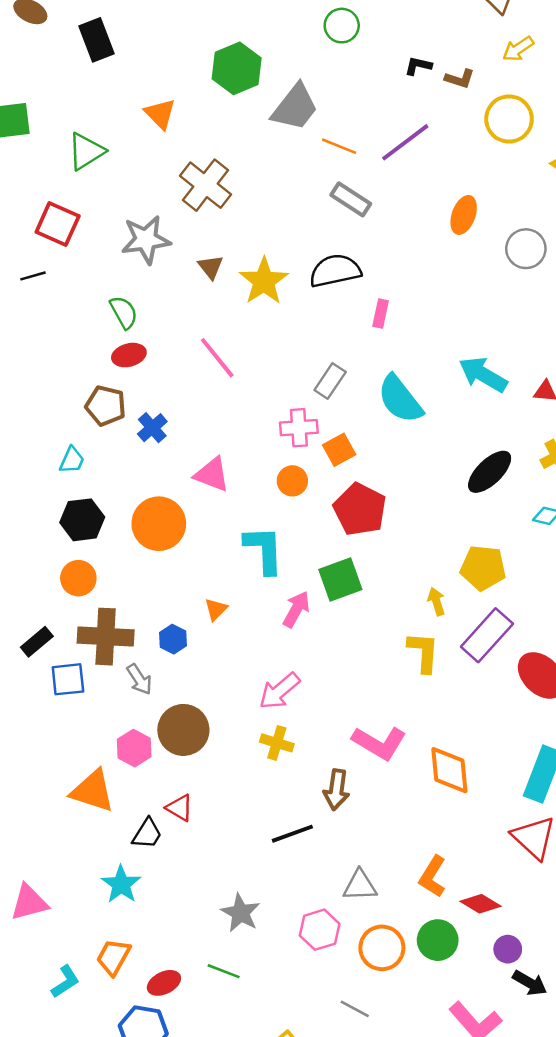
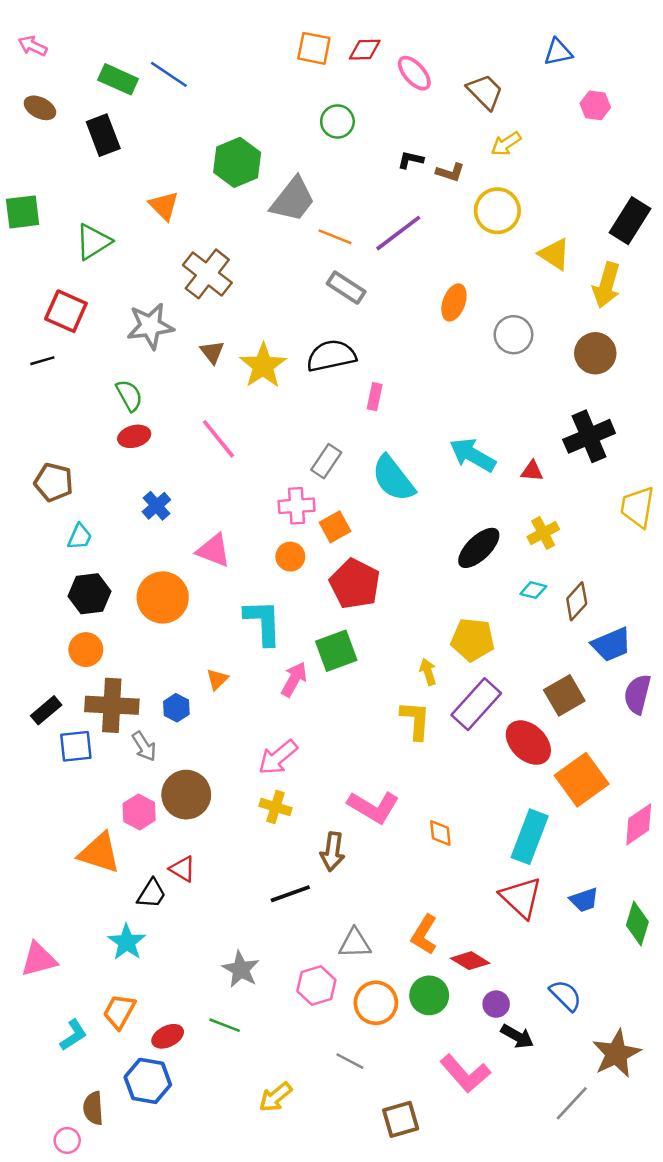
brown pentagon: (106, 406) -> (54, 482), moved
orange diamond: (449, 770) -> (440, 833), size x0.6

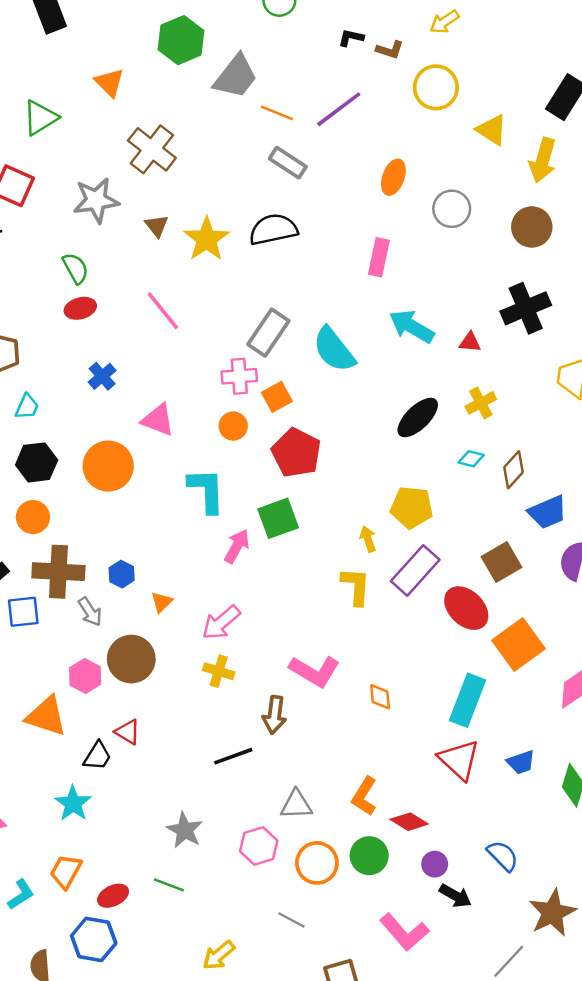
pink rectangle: (375, 397) -> (379, 257), moved, size x1.4
gray rectangle: (326, 461) -> (268, 333), size x1.4
orange triangle: (217, 679) -> (162, 602), moved

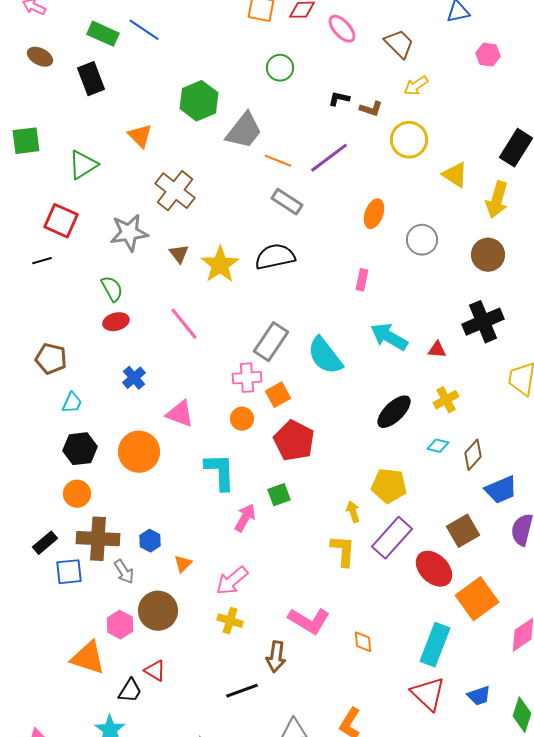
pink rectangle: (379, 257) -> (362, 280), size x0.7
green square: (278, 518) -> (279, 495), size x0.7

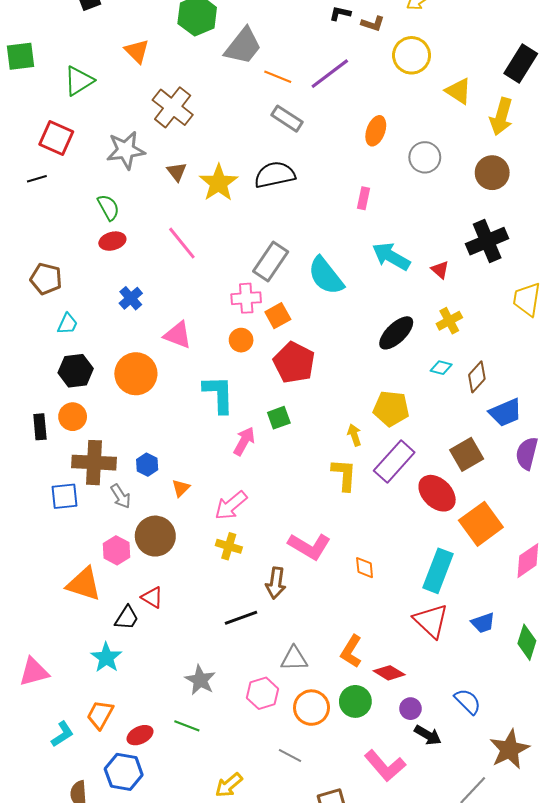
red triangle: (437, 350) -> (440, 270), turned 36
black rectangle: (45, 543) -> (40, 427), moved, turned -55

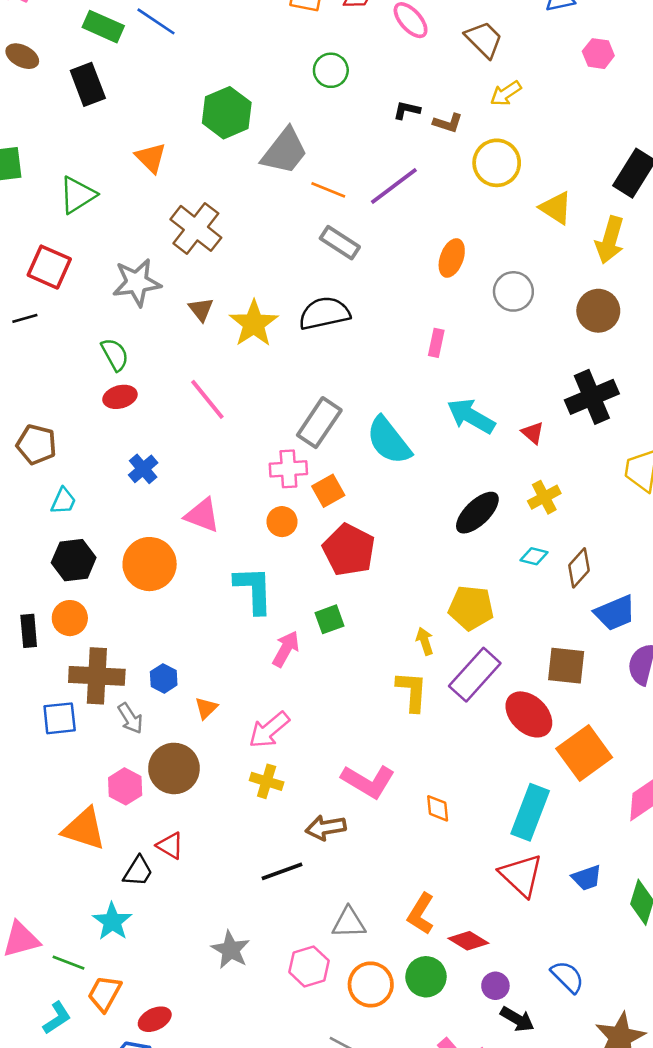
brown square: (467, 454) -> (566, 666), turned 36
brown arrow: (276, 583) -> (326, 828), turned 72
green line: (187, 726) -> (69, 963), moved

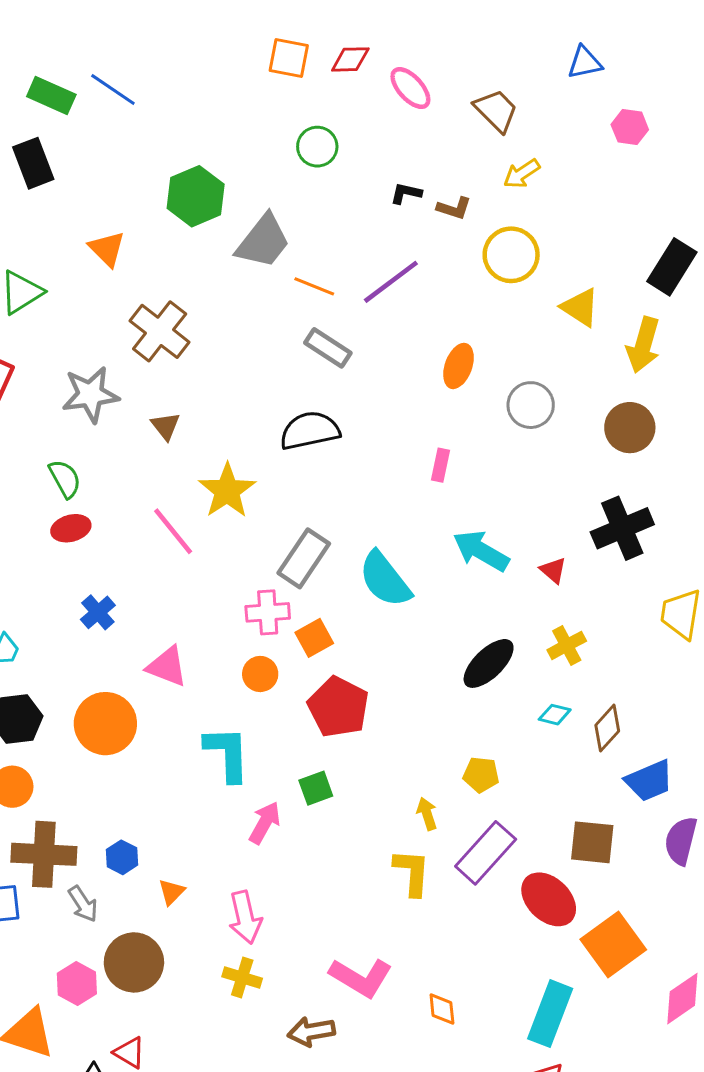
yellow star: (254, 324) -> (227, 491), moved
yellow pentagon: (471, 608) -> (481, 775), size x0.7
pink arrow: (269, 730) -> (245, 917), turned -63

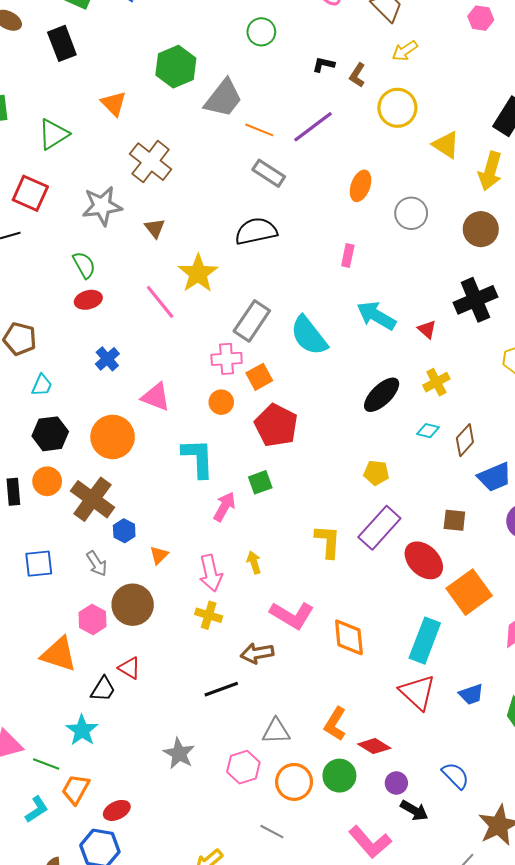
brown L-shape: (454, 208) -> (357, 75), turned 105
yellow arrow: (427, 814) -> (254, 562), moved
brown square: (592, 842) -> (454, 520), size x0.7
brown cross: (44, 854) -> (93, 499), moved, turned 33
orange diamond: (442, 1009) -> (349, 637), size x1.6

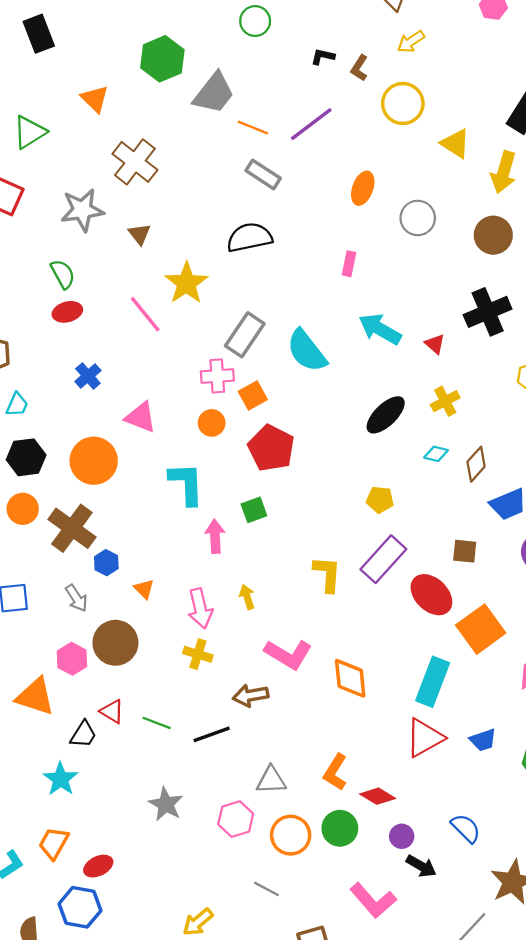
pink arrow: (224, 507) -> (215, 536), turned -32
orange triangle: (159, 555) -> (144, 589), turned -30
red triangle: (417, 692) -> (425, 738), turned 48
green line: (46, 764) -> (157, 723), moved

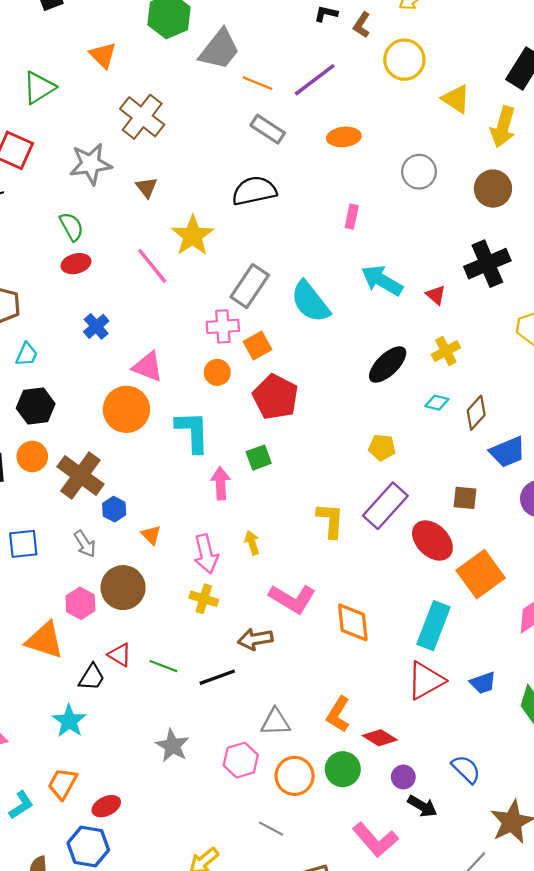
orange ellipse: (363, 188) -> (344, 137), moved, turned 64
orange circle: (94, 461) -> (126, 409), moved

